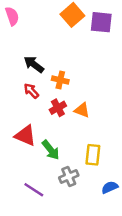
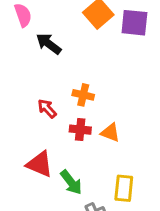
black arrow: (34, 64) -> (49, 44), moved
red cross: (58, 108) -> (80, 130), turned 35

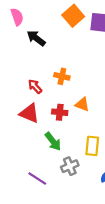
red cross: (80, 130) -> (60, 112), moved
red triangle: (40, 164) -> (29, 113), moved

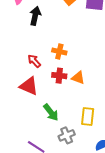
black arrow: (36, 38) -> (35, 16), turned 66
red cross: (60, 112) -> (59, 76), moved

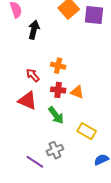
green arrow: (51, 112) -> (56, 115), moved
yellow rectangle: (88, 116) -> (87, 131), turned -66
gray cross: (67, 135) -> (55, 150), moved

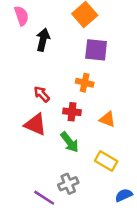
purple square: (94, 15) -> (96, 50), moved
orange cross: (58, 66) -> (85, 83), moved
orange triangle: (77, 92) -> (107, 119), moved

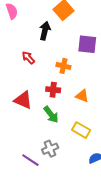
black arrow: (43, 40) -> (45, 31), moved
purple square: (96, 50) -> (87, 44), moved
red arrow: (42, 94) -> (28, 58), moved

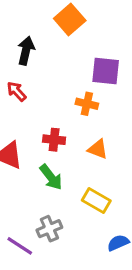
black arrow: (45, 31) -> (26, 51), moved
orange cross: (63, 66) -> (87, 104), moved

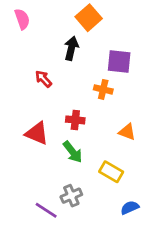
black arrow: (26, 51) -> (71, 48), moved
orange triangle: (98, 149) -> (127, 132), moved

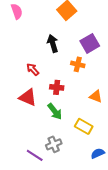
black arrow: (71, 48) -> (53, 43), moved, turned -30
purple square: (119, 62) -> (90, 43), turned -36
red arrow: (43, 79) -> (33, 69), moved

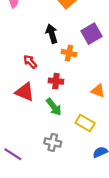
orange cross: (78, 64) -> (69, 53), moved
gray cross: (54, 144) -> (53, 142), turned 35
purple line: (35, 155) -> (13, 154), moved

